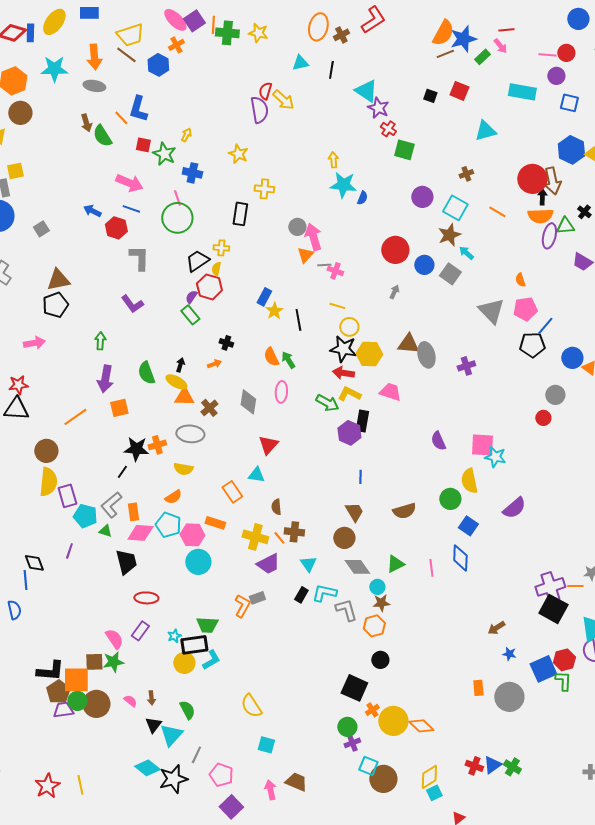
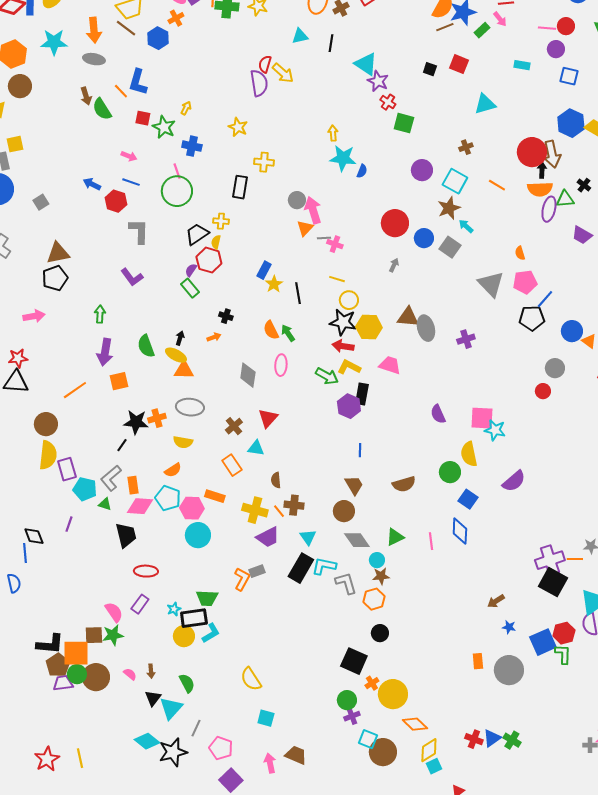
cyan rectangle: (522, 92) -> (522, 65), size x0.6
pink arrow: (129, 183) -> (129, 156), size x0.6
brown cross: (209, 408) -> (234, 426), moved
black rectangle: (301, 595) -> (301, 568), size x1.8
orange diamond: (421, 726) -> (415, 724), moved

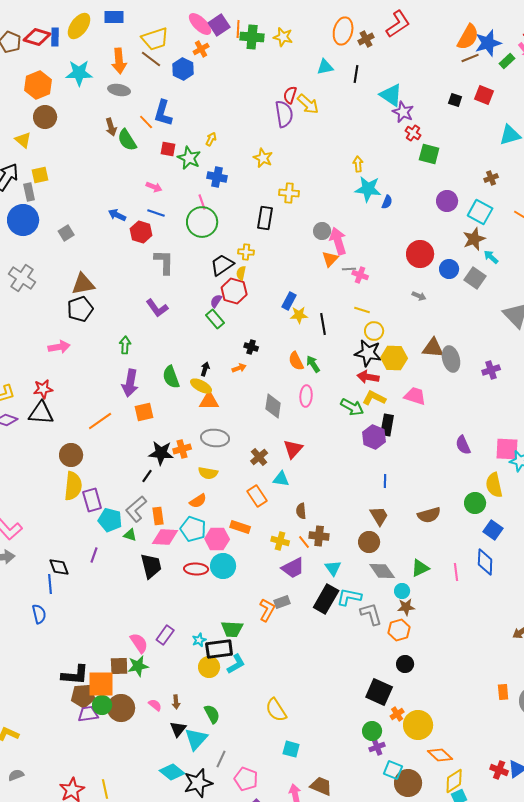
gray arrow: (394, 265) -> (419, 296), turned 88
yellow star: (274, 284) -> (299, 315), turned 30
yellow cross: (255, 510) -> (280, 541), size x0.7
red ellipse: (146, 571) -> (196, 569), moved
brown pentagon: (58, 665) -> (83, 696), turned 30

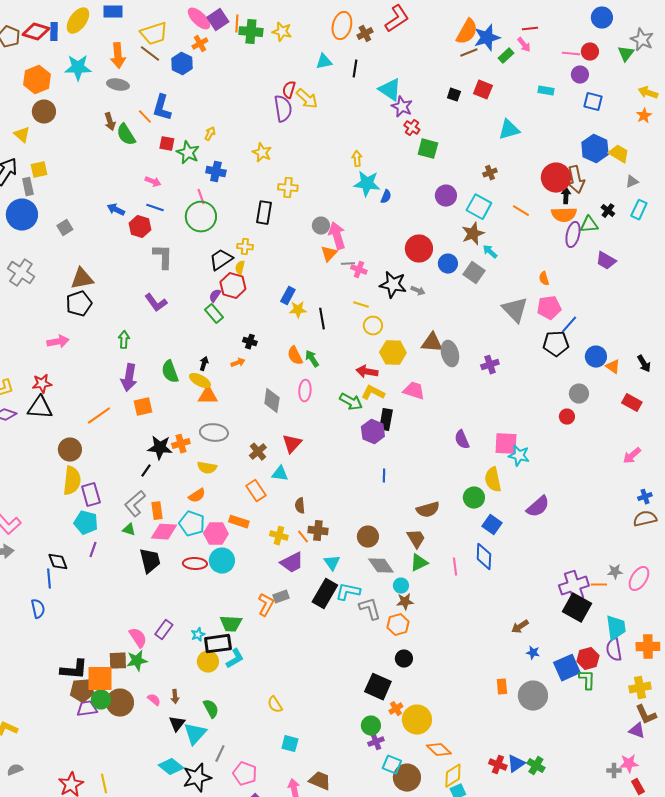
black star: (368, 353) -> (393, 285), moved
brown trapezoid: (379, 516) -> (416, 539), moved
cyan pentagon: (110, 520) -> (86, 523), moved
yellow semicircle: (276, 710) -> (275, 705), size x0.7

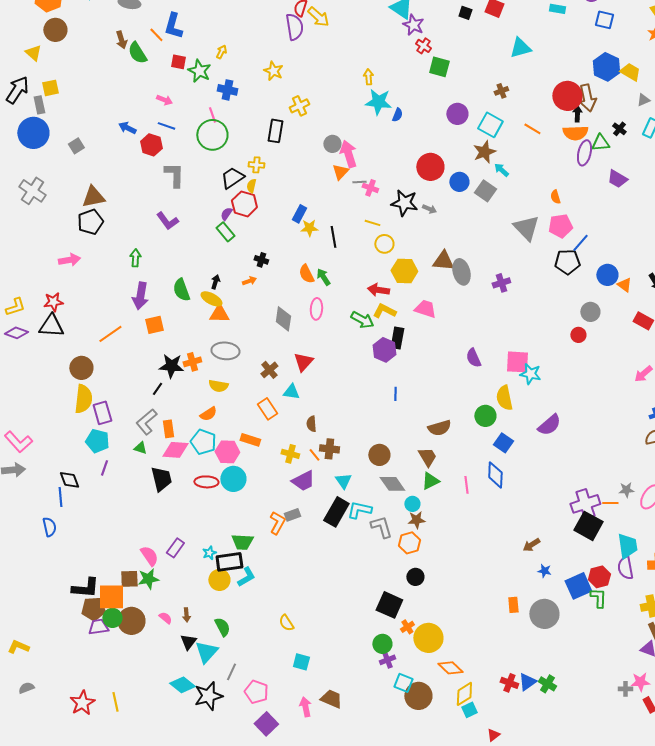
yellow cross: (288, 188) -> (299, 106), turned -30

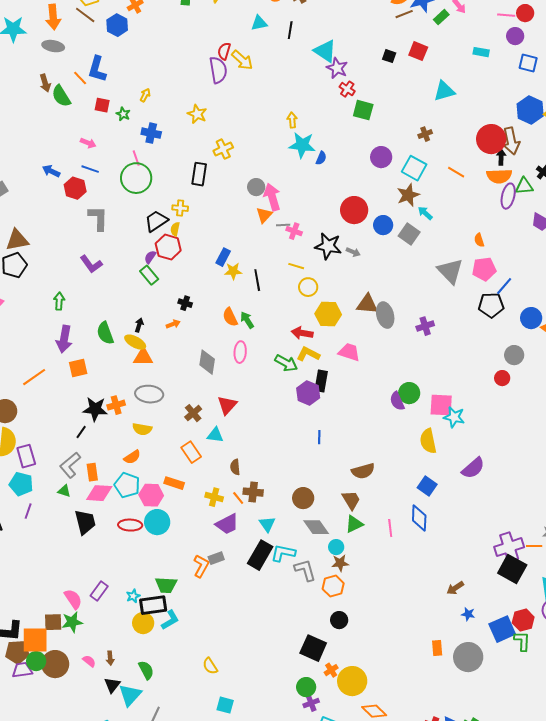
green star: (199, 71) -> (123, 114), size x0.6
green circle: (485, 416) -> (409, 393), moved

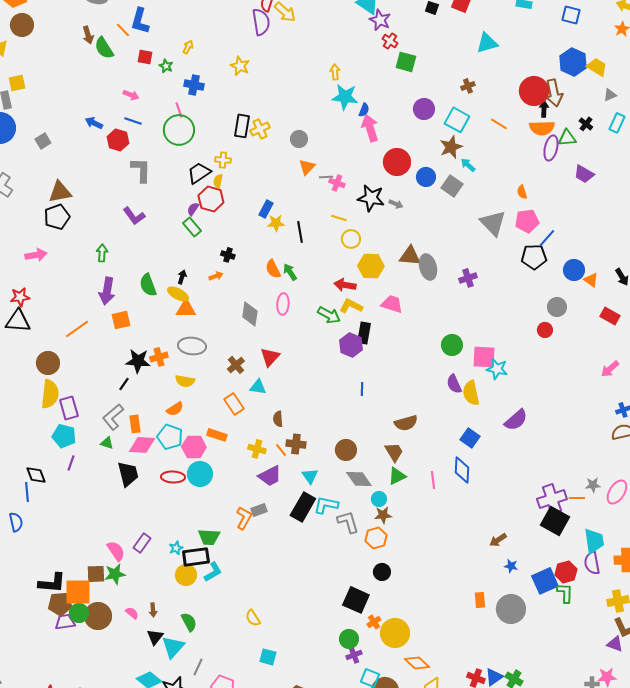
yellow cross: (223, 149) -> (260, 129), moved
pink arrow: (272, 197) -> (370, 128), moved
purple semicircle: (397, 401) -> (454, 384), moved

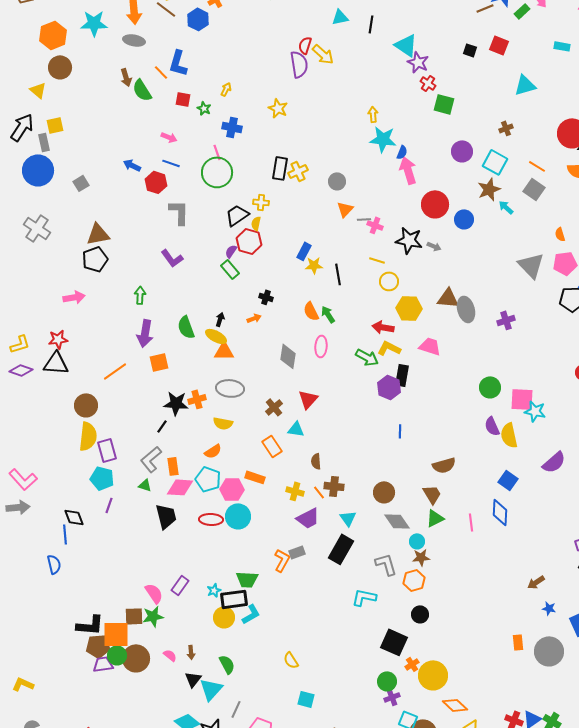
gray square: (452, 186) -> (534, 189), moved
cyan L-shape: (326, 505) -> (364, 597), moved

